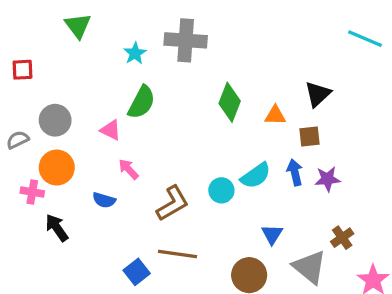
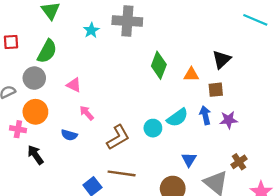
green semicircle: (142, 102) -> (47, 51), moved

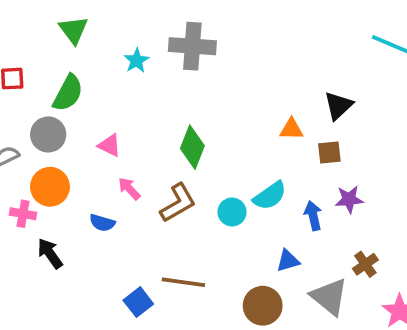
green diamond: (159, 65) -> (192, 147), moved
blue arrow: (205, 115) -> (313, 216), moved
brown L-shape: (118, 137) -> (178, 203), moved
blue triangle: (189, 159) -> (288, 261), turned 42

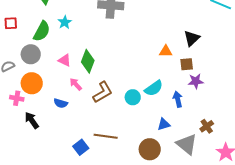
cyan star: (136, 61) -> (65, 22), moved
green diamond: (192, 147) -> (88, 61), moved
purple star: (349, 199) -> (196, 81), moved

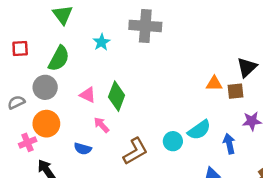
cyan star: (65, 22) -> (101, 42), moved
brown square: (187, 64) -> (236, 91), moved
brown L-shape: (103, 92) -> (135, 151), moved
pink cross: (17, 98) -> (28, 142), turned -32

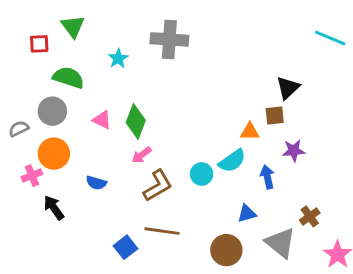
red square: (20, 48) -> (39, 44), moved
green semicircle: (59, 59) -> (68, 78), turned -100
orange triangle: (214, 84) -> (250, 132), moved
pink arrow: (101, 125) -> (142, 155), moved, turned -84

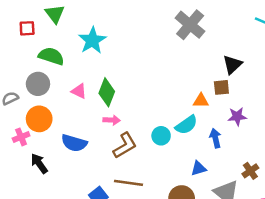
gray cross: (169, 39) -> (190, 25), moved, turned 36
cyan star: (118, 58) -> (92, 40), size x1.6
pink arrow: (142, 155) -> (112, 120), turned -140
blue semicircle: (96, 183) -> (74, 143), size x1.5

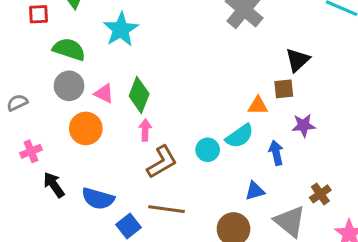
gray circle: (38, 84) -> (69, 86), moved
orange circle: (39, 119) -> (86, 128), moved
pink arrow: (112, 120) -> (145, 130), turned -91
blue semicircle: (74, 143) -> (98, 199), moved

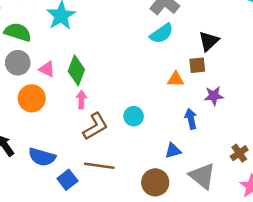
cyan semicircle: (240, 136) -> (162, 33), moved
brown cross: (320, 194) -> (239, 153), moved

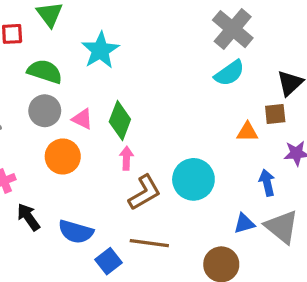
cyan circle: (134, 116) -> (193, 179), size x1.6
gray triangle: (202, 176) -> (282, 227), moved

